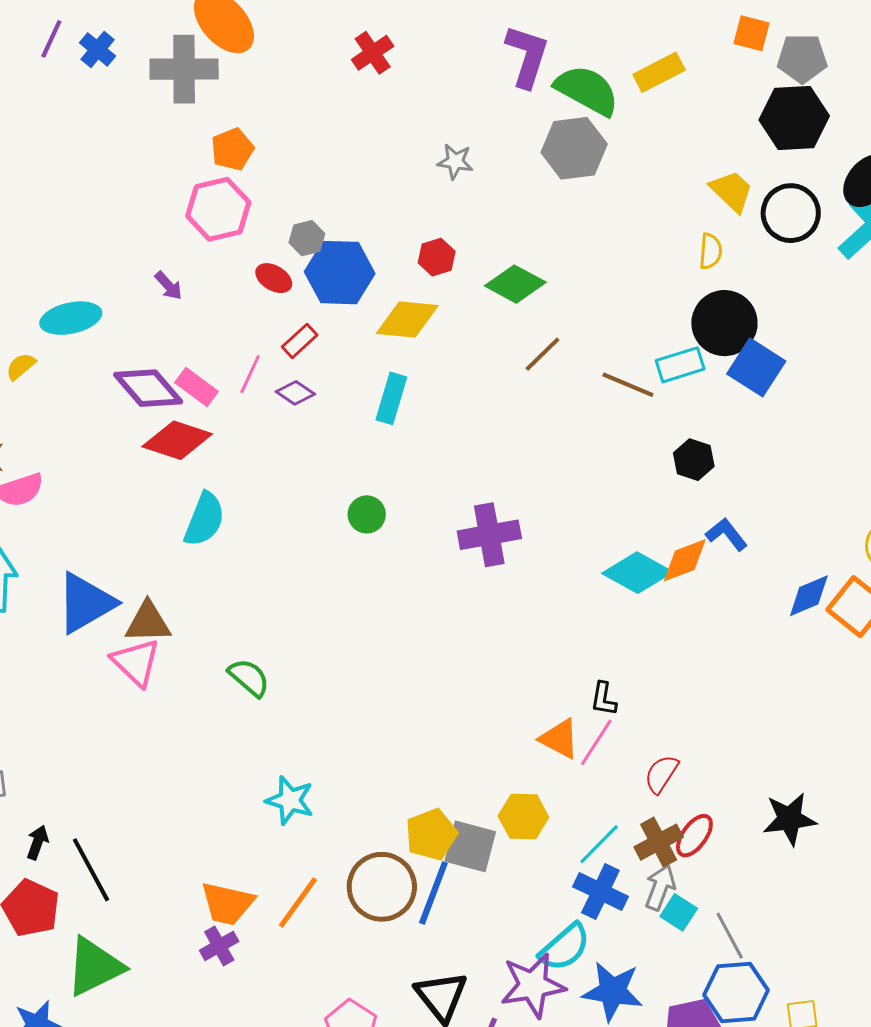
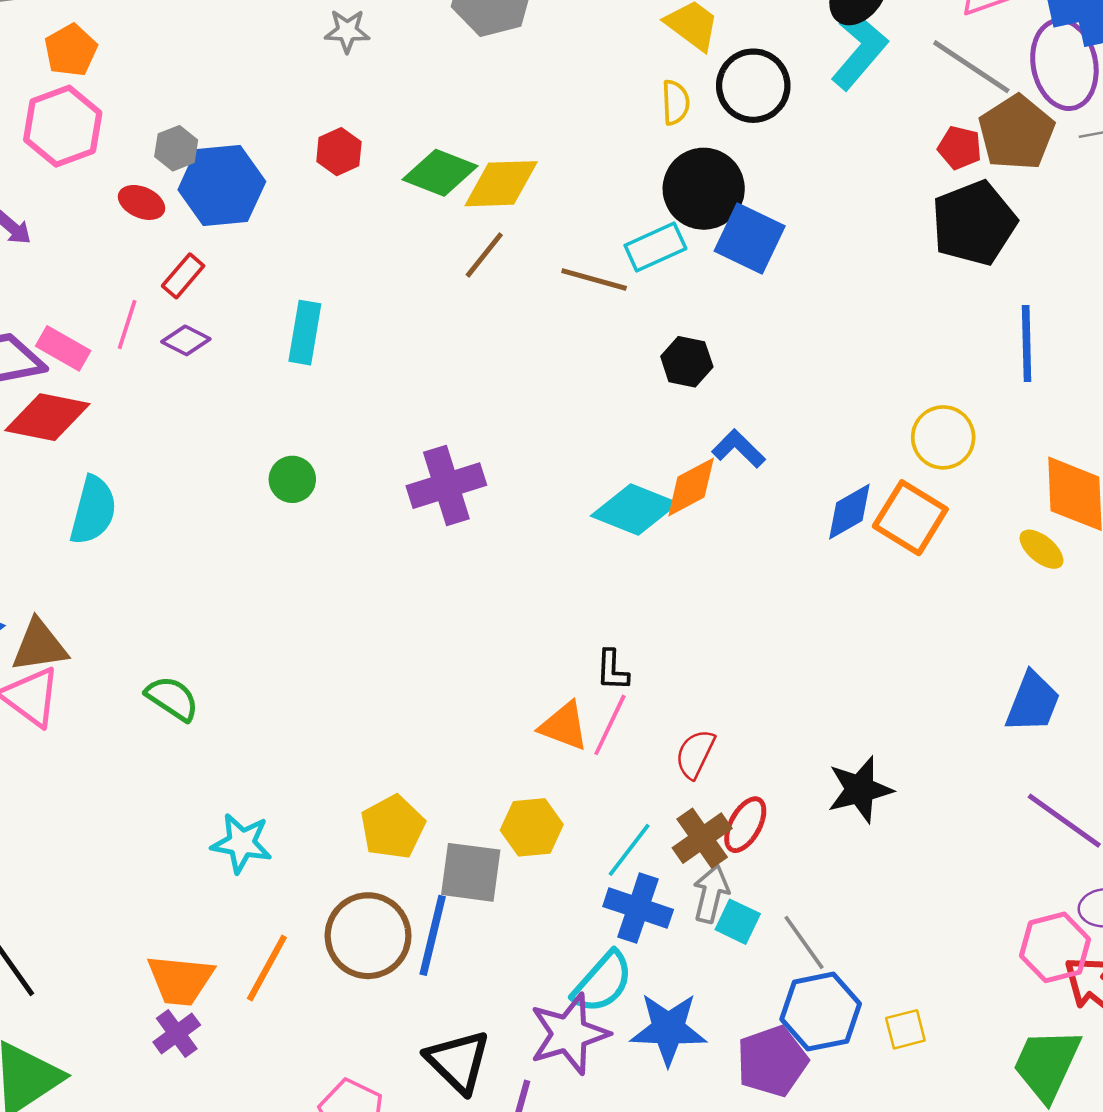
black circle: (791, 213) -> (753, 86), moved
yellow diamond: (407, 320) -> (501, 184), moved
yellow pentagon: (431, 834) -> (393, 827), moved

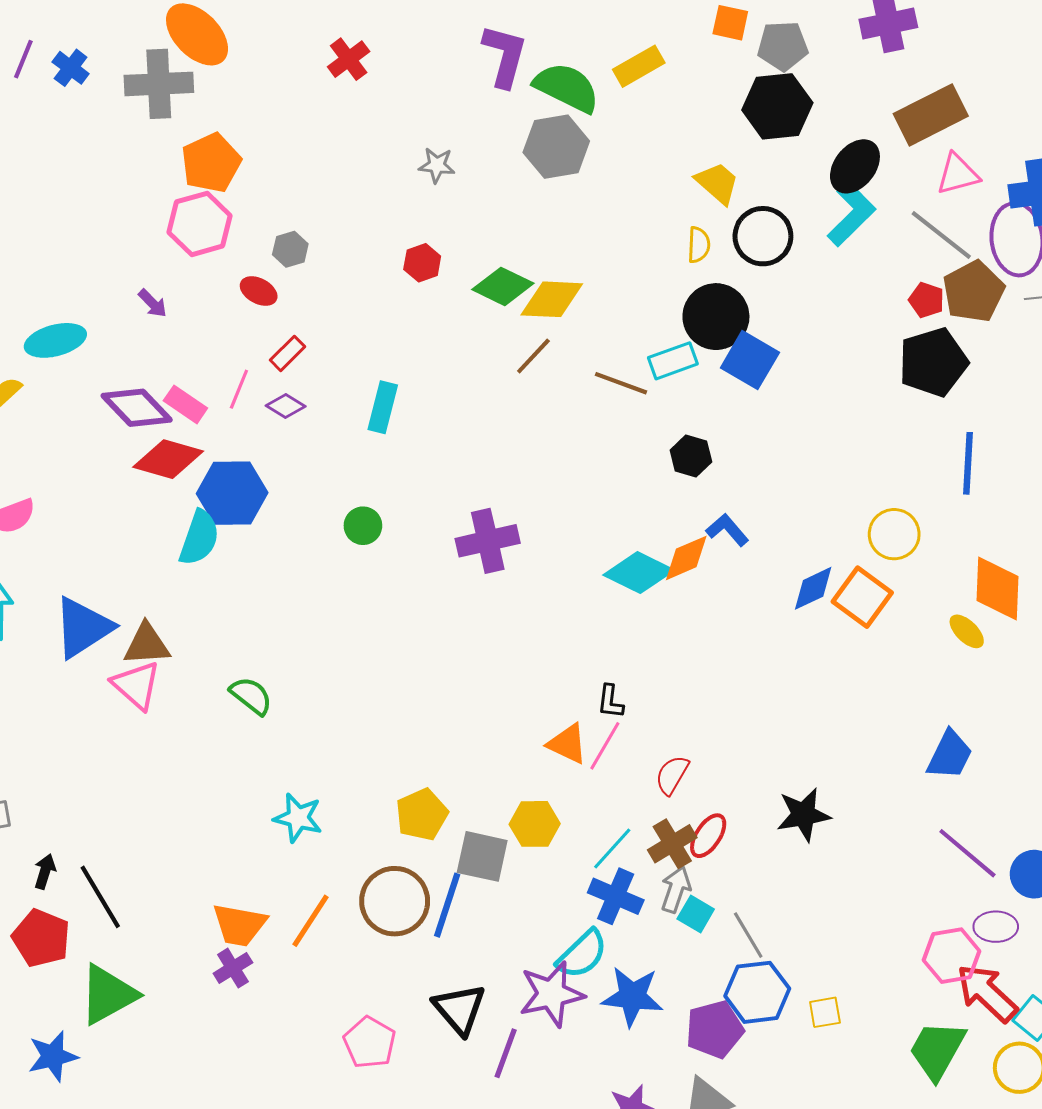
orange pentagon: (71, 50) -> (211, 163), size x1.4
blue hexagon: (222, 186) -> (232, 493), moved

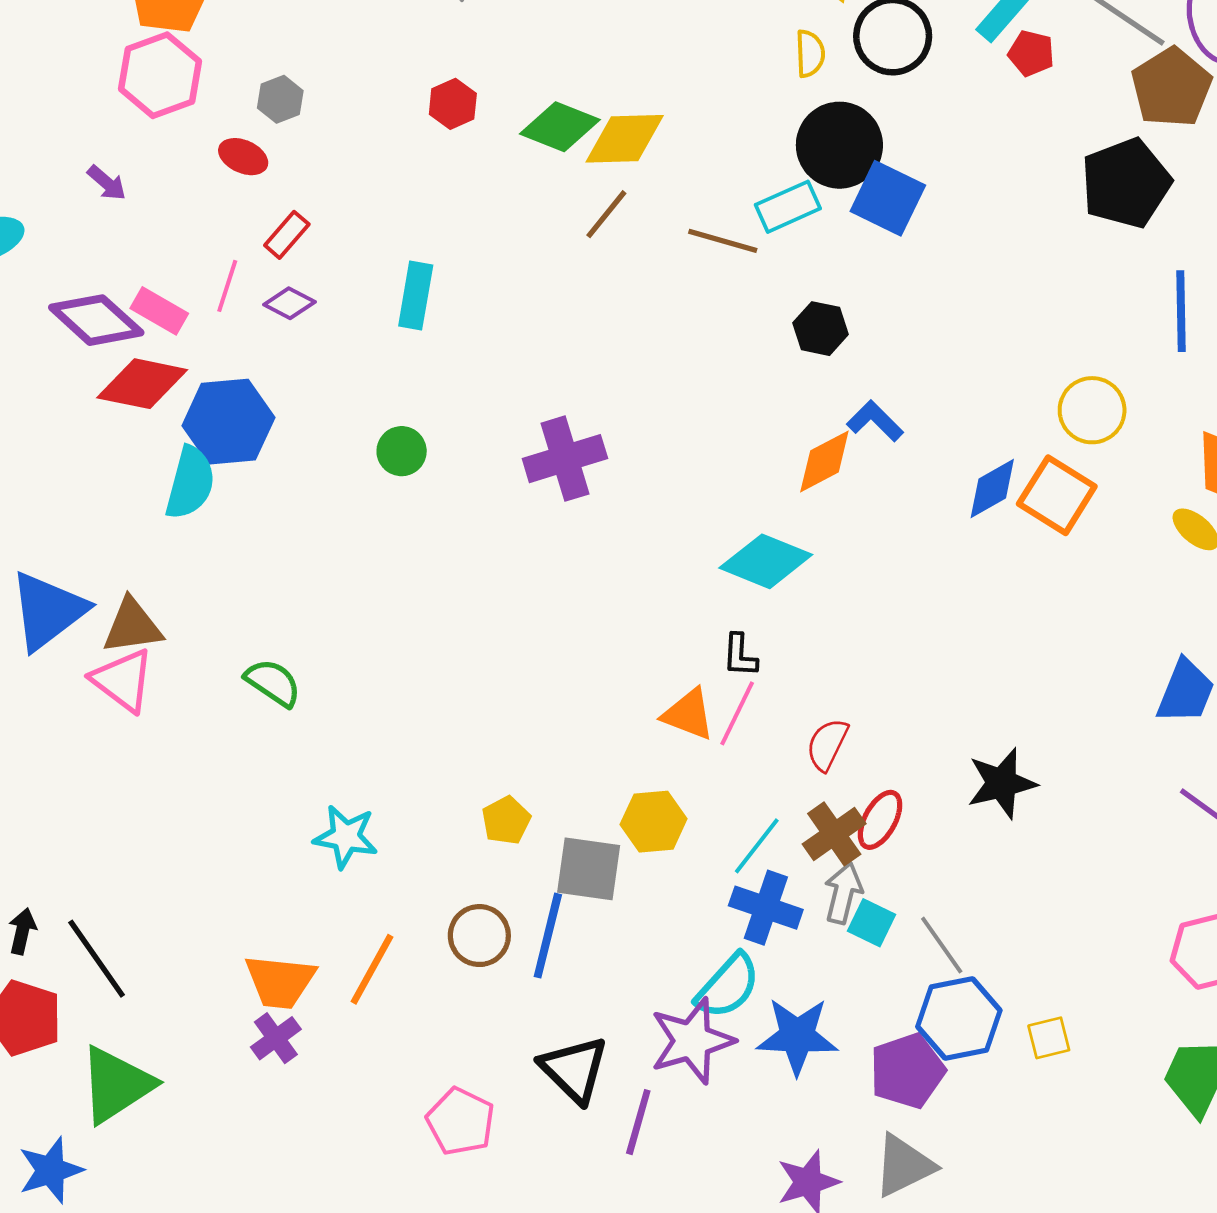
red pentagon: (926, 300) -> (1031, 53), moved
cyan diamond: (639, 573) -> (766, 561), moved
yellow pentagon: (422, 815) -> (506, 820), size x0.7
brown circle: (395, 901) -> (479, 936), size x0.7

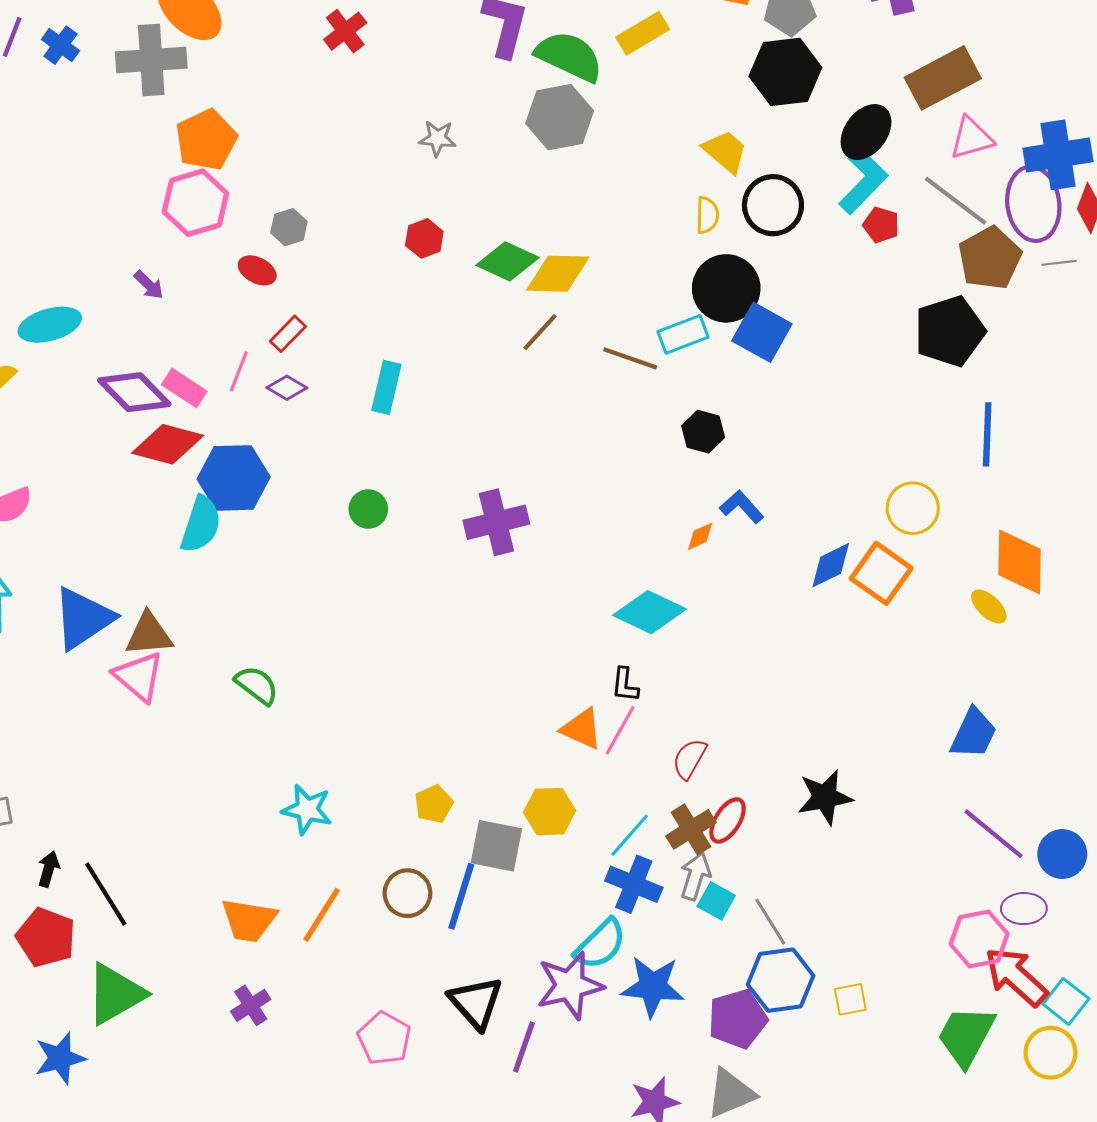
orange diamond: (824, 461) -> (700, 536), size x0.6
purple cross: (276, 1038) -> (251, 1005), moved

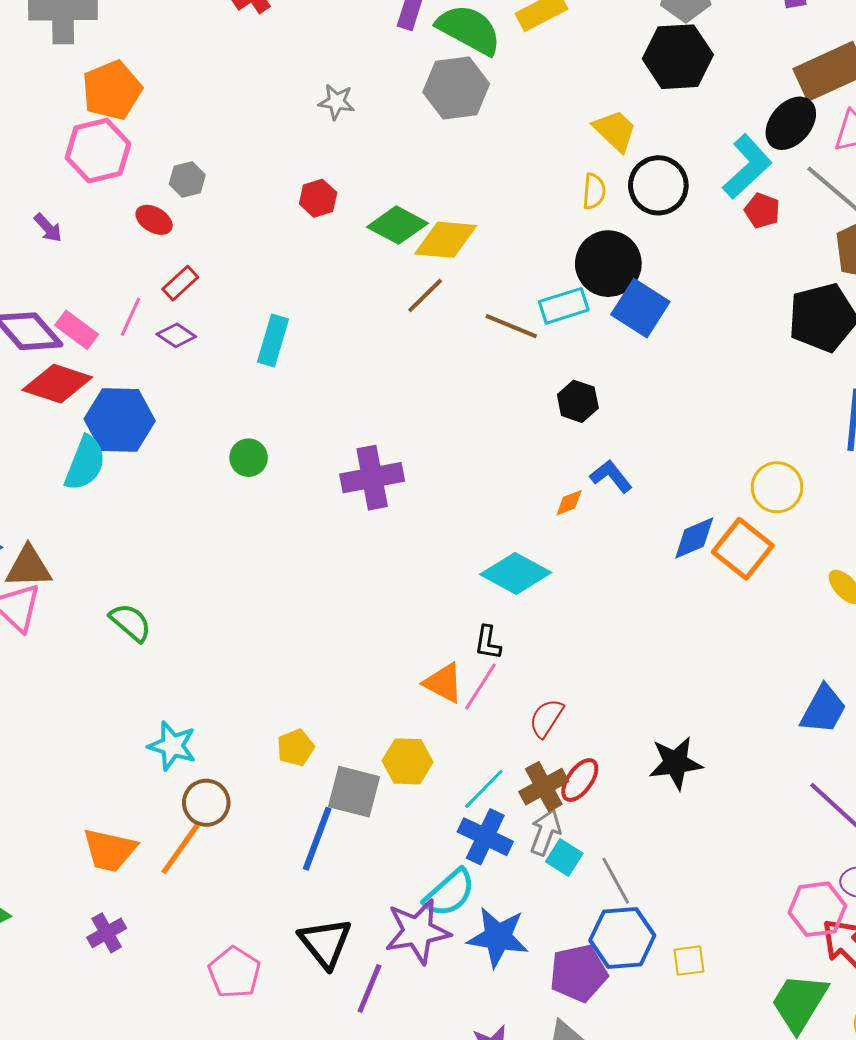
black ellipse: (866, 132) -> (791, 123), moved
brown circle: (407, 893) -> (206, 803), moved

